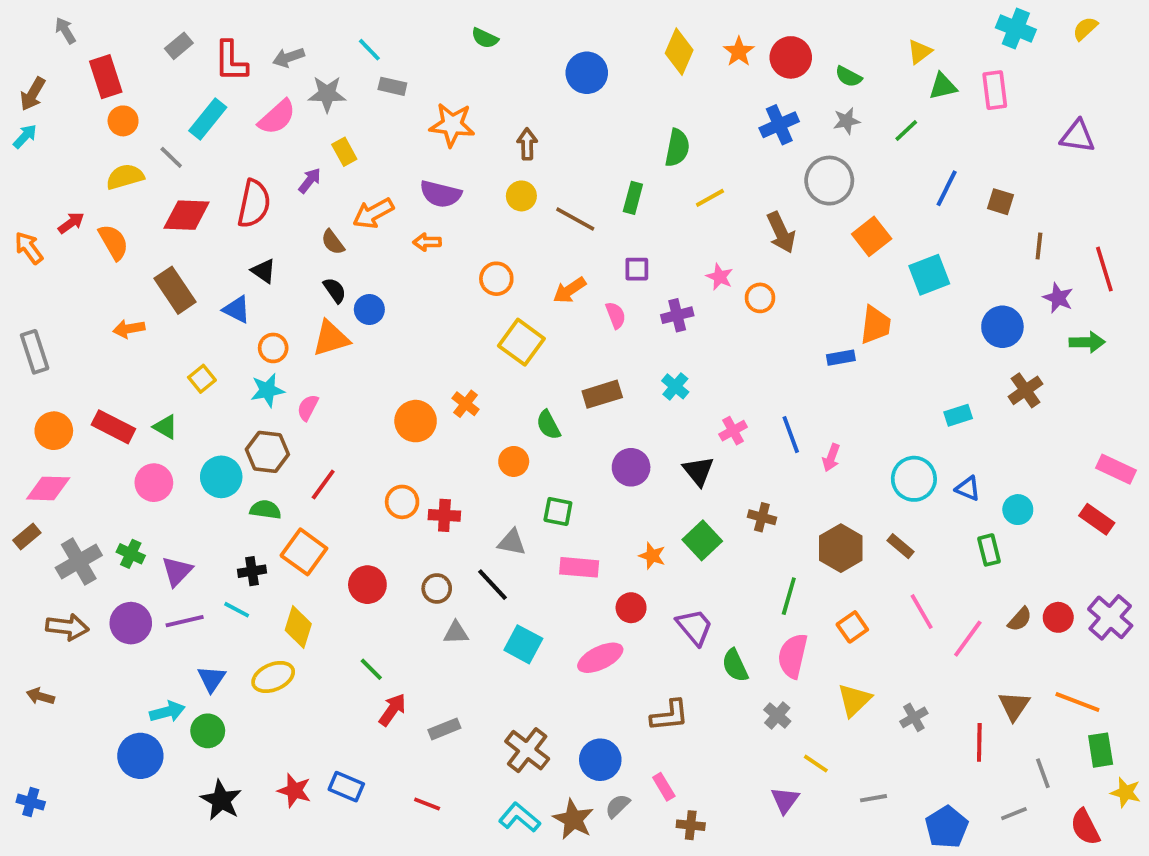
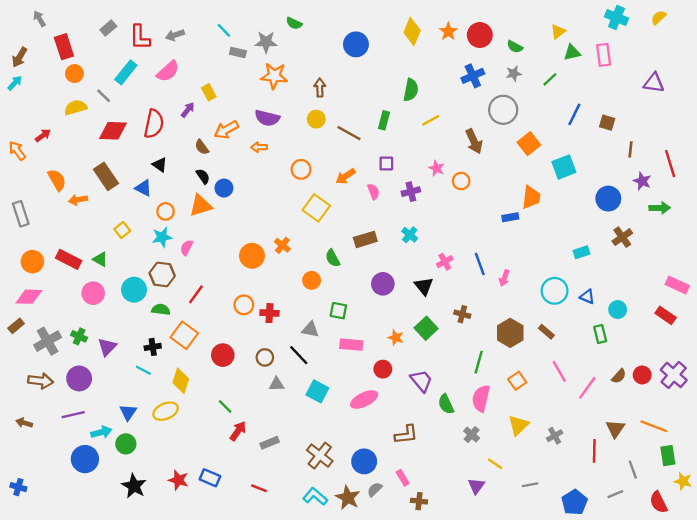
gray star: (327, 94) -> (266, 42), moved
orange semicircle: (113, 242) -> (57, 180), moved
purple line: (185, 621) -> (73, 415), moved

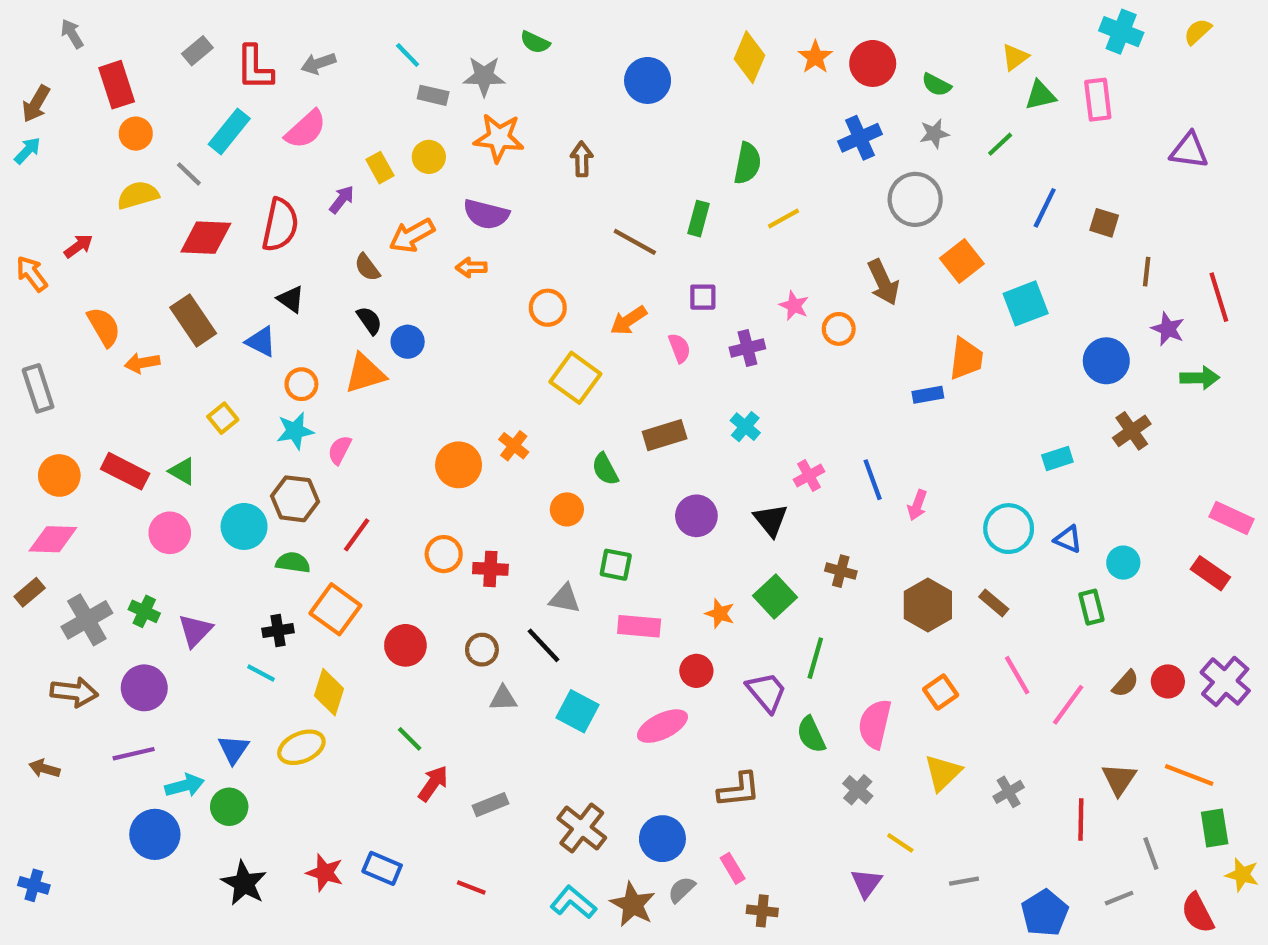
yellow circle: (316, 119) -> (429, 157), moved
brown arrow: (474, 141) -> (883, 282), moved
green line: (479, 362) -> (815, 658), moved

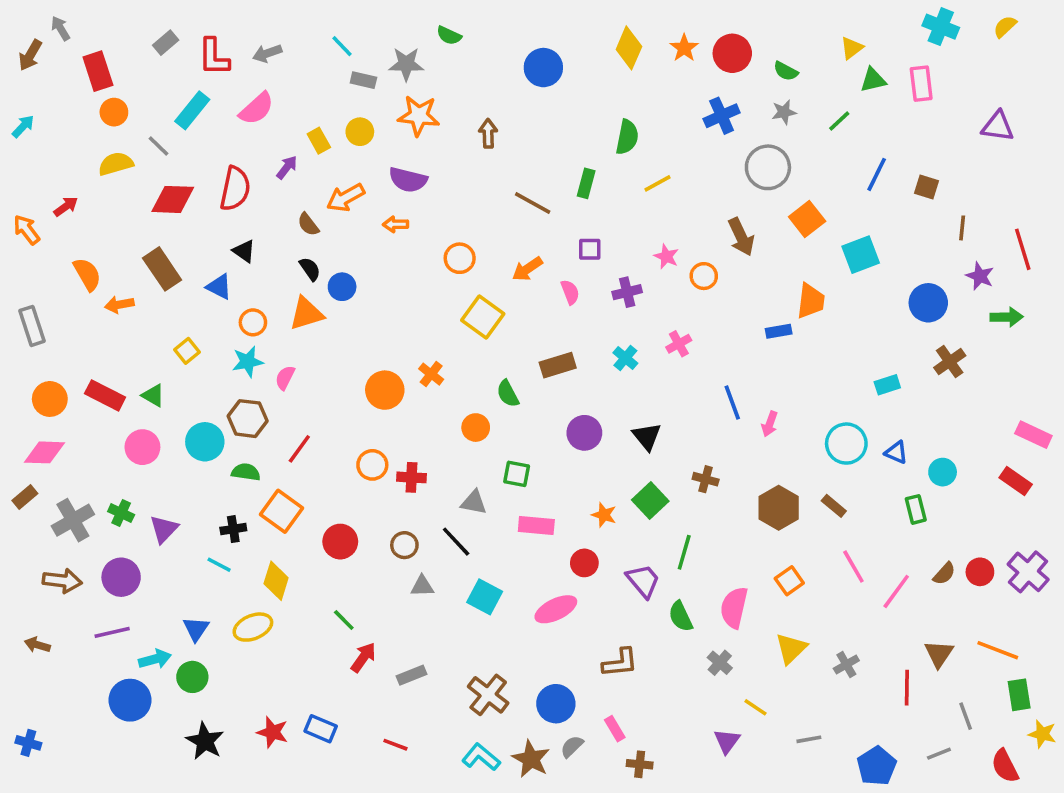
brown arrow: (36, 104) -> (30, 55), moved
pink cross: (809, 475) -> (679, 344), moved

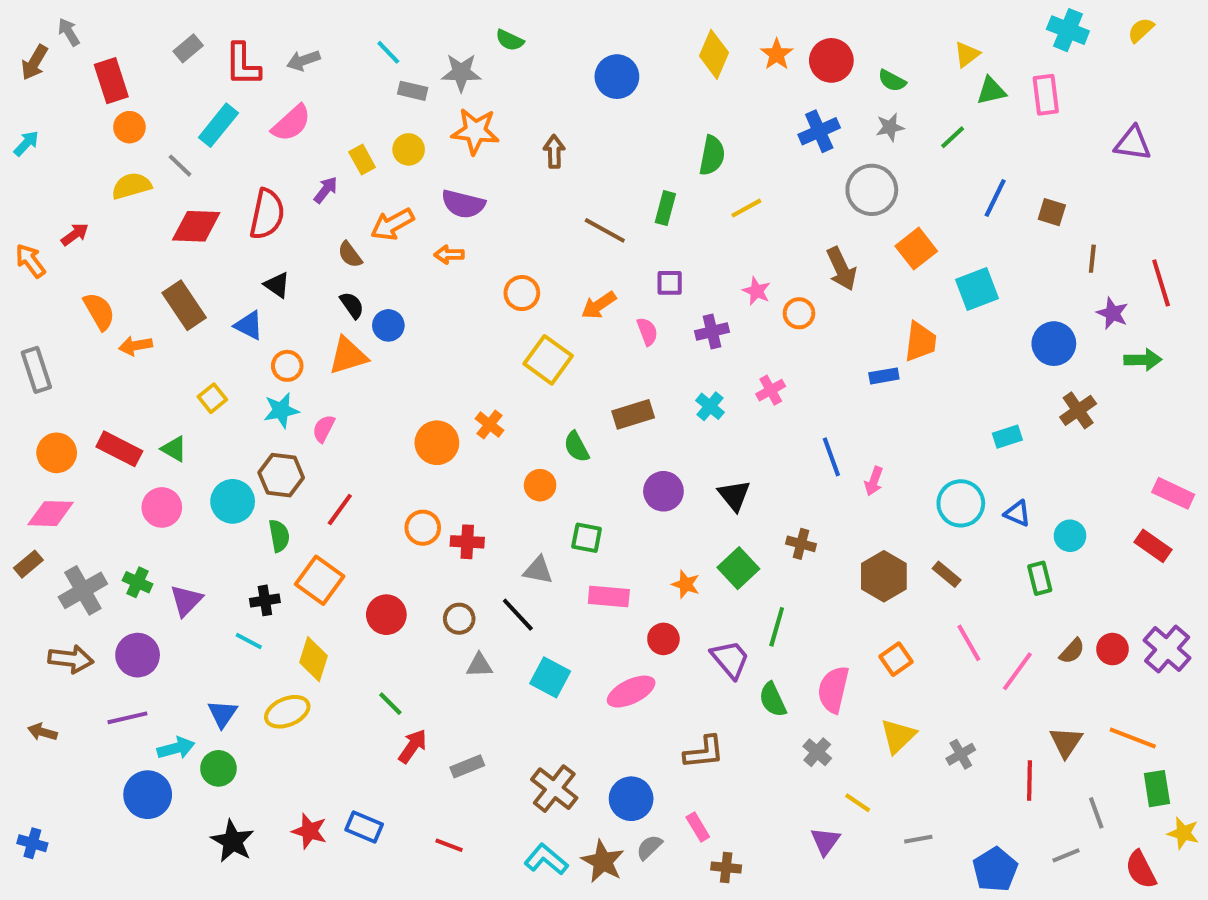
green semicircle: (246, 472) -> (279, 536), turned 72

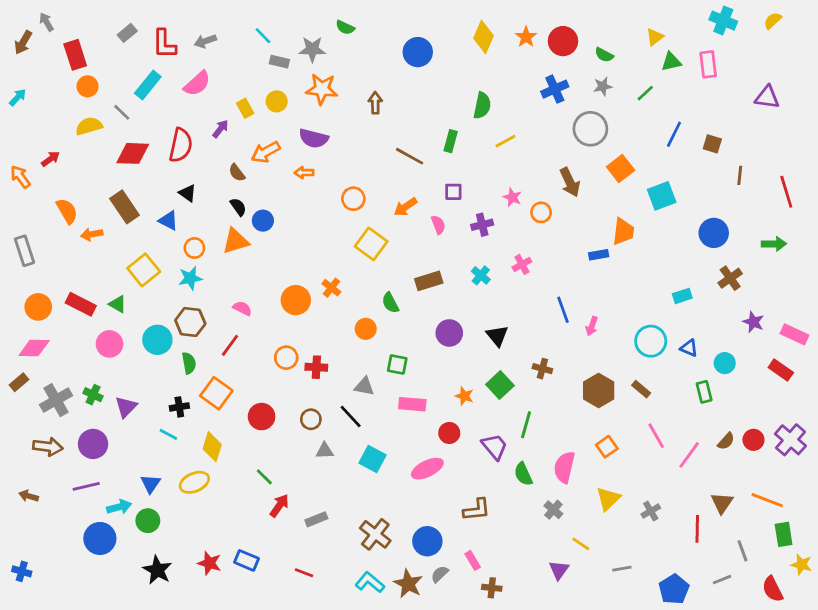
purple star: (1112, 313) -> (753, 322), moved
yellow square: (212, 398) -> (144, 270), size x1.6
pink semicircle: (324, 429) -> (242, 308), moved, turned 90

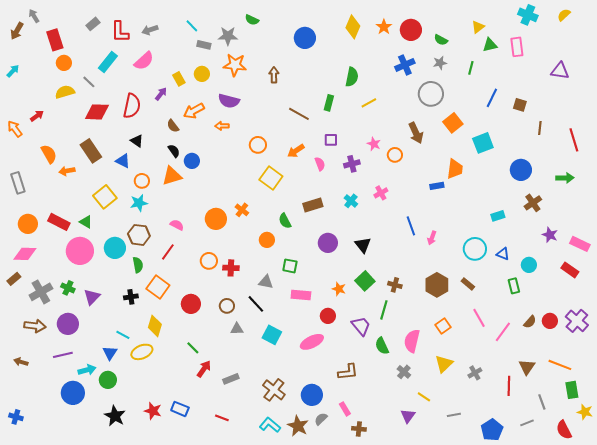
green line: (645, 93) -> (471, 68), turned -32
pink circle: (109, 344) -> (80, 251), size x1.4
brown cross: (542, 369) -> (395, 285), moved
cyan line: (168, 434) -> (123, 335), moved

